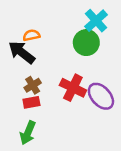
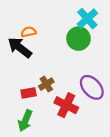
brown cross: (33, 85) -> (46, 84), moved
red cross: (73, 88) -> (66, 105), moved

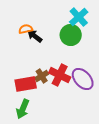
black arrow: (20, 47) -> (35, 36), moved, size x0.7
red rectangle: (29, 93) -> (26, 84), size x1.5
red cross: (66, 105) -> (60, 75), moved

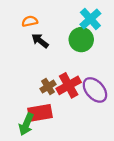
orange semicircle: (26, 29) -> (30, 21), moved
red cross: (60, 75) -> (69, 85), turned 35
red rectangle: (26, 84) -> (40, 113), moved

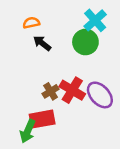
red cross: (69, 85) -> (72, 90), turned -30

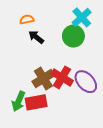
brown cross: (51, 91) -> (43, 78), size x1.5
green arrow: (28, 131) -> (19, 101), moved

